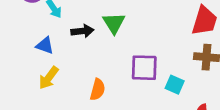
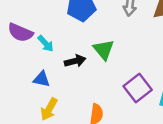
purple square: (144, 68) -> (138, 88), turned -32

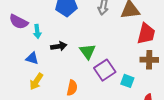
cyan arrow: (46, 44) -> (37, 31), turned 32
green triangle: (104, 50) -> (87, 51), moved

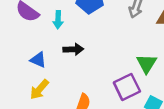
cyan arrow: (37, 31) -> (58, 20), moved
green triangle: (87, 51) -> (146, 63), moved

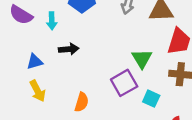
blue triangle: (38, 60) -> (35, 62), turned -36
yellow arrow: (39, 89) -> (38, 91), turned -65

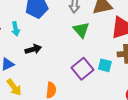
green triangle: (142, 59) -> (81, 30), moved
cyan square: (151, 99) -> (105, 65), moved

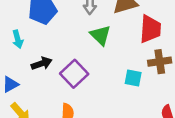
purple square: (83, 69) -> (74, 74), moved

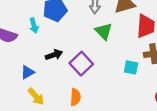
cyan arrow: (18, 39) -> (34, 25), moved

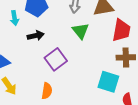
black arrow: (54, 55) -> (36, 36), moved
cyan square: (131, 67) -> (108, 82), moved, size x1.5

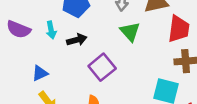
cyan arrow: (15, 18) -> (51, 30), moved

